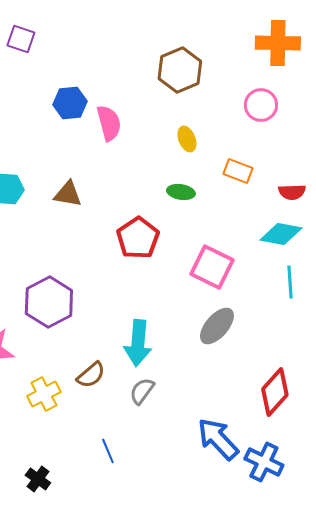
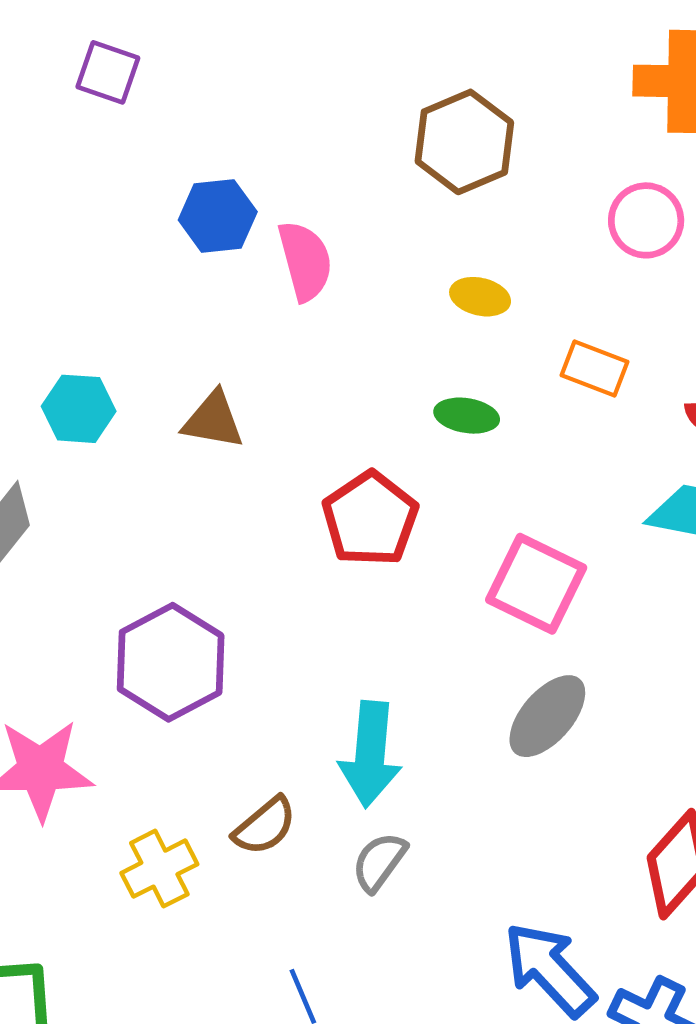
yellow ellipse: (187, 139) -> (480, 297), turned -55

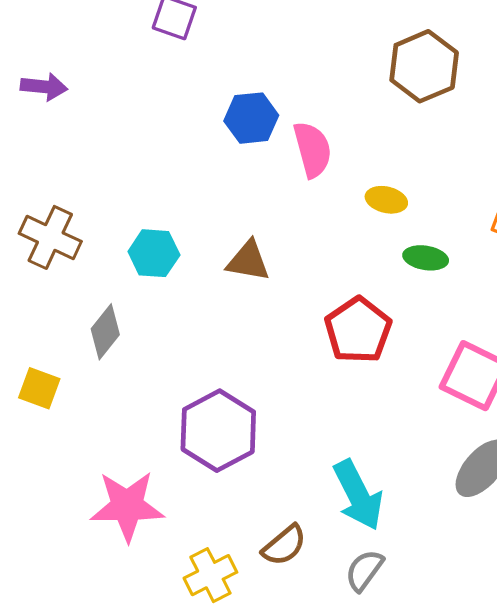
yellow ellipse: (480, 297) -> (386, 200), moved
cyan arrow: (370, 754) -> (358, 495), turned -32

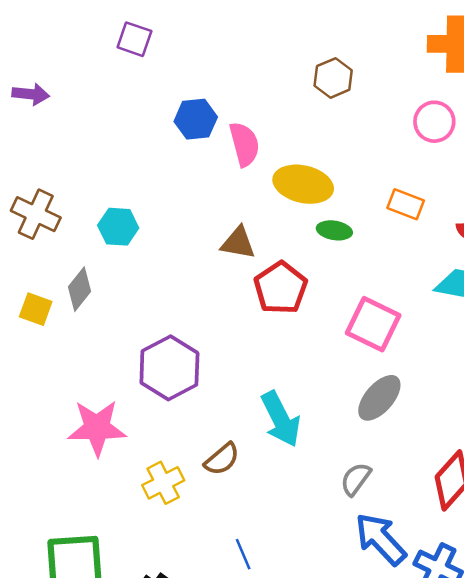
brown hexagon: (424, 66) -> (333, 78), size x0.7
yellow ellipse: (386, 200) -> (303, 184), size x1.8
brown triangle: (248, 261) -> (238, 243), moved
yellow square: (39, 388) -> (36, 309), moved
gray semicircle: (364, 570) -> (356, 479), moved

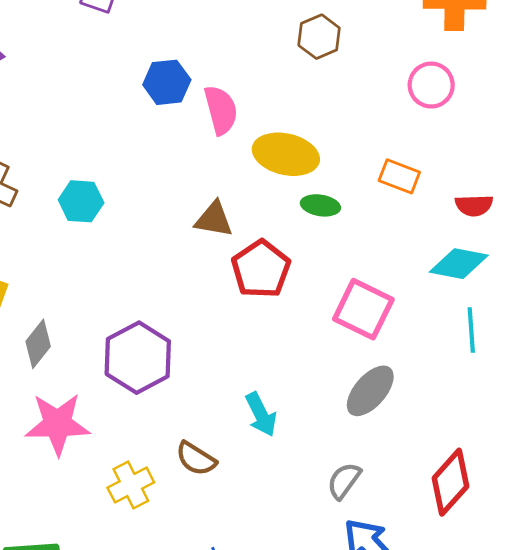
gray diamond: (79, 289) -> (38, 344), moved
cyan arrow: (281, 419) -> (261, 414), size x0.7
brown semicircle: (222, 459) -> (196, 459), turned 72

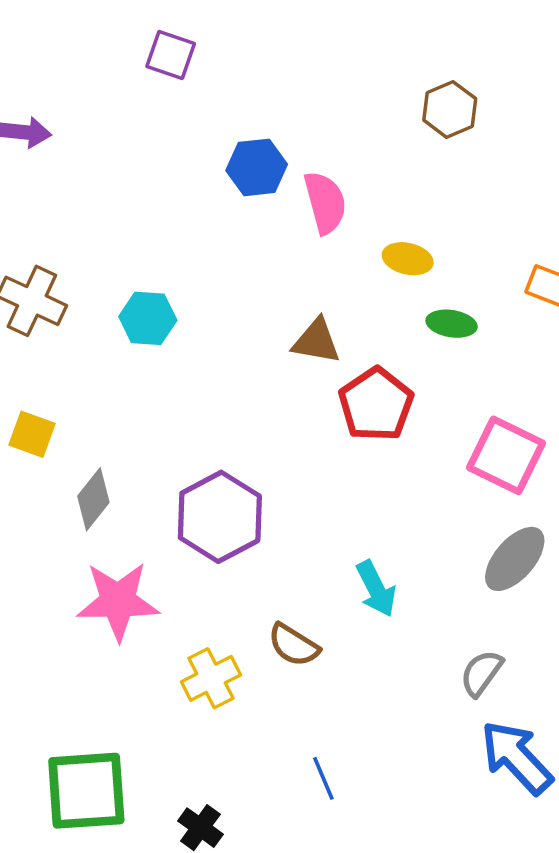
yellow ellipse: (286, 154) -> (408, 259), size x0.6

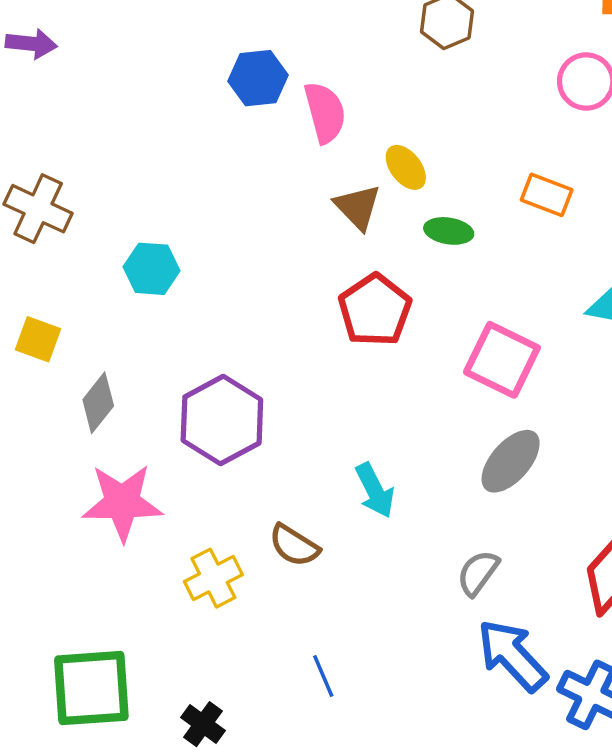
yellow ellipse: (408, 259) -> (406, 167), turned 39
cyan hexagon: (148, 318) -> (151, 269), moved
brown triangle: (316, 341) -> (358, 207), moved, turned 36

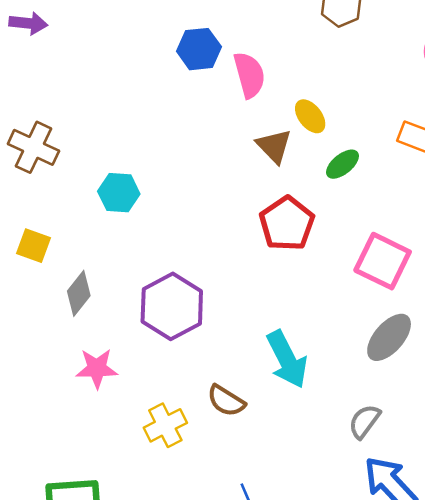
green ellipse: (449, 231) -> (342, 164), turned -48
cyan arrow: (375, 490) -> (287, 359), size x1.4
pink star: (122, 502) -> (97, 368), size x0.7

